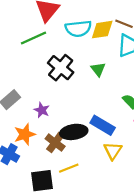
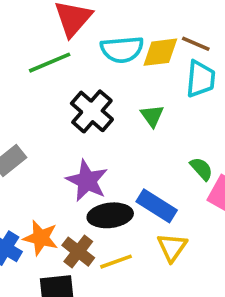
purple star: (42, 110) -> (87, 181), moved, size x1.6
orange star: (25, 134) -> (41, 238), moved, turned 30
brown cross: (55, 143) -> (78, 252), moved
yellow line: (69, 168) -> (116, 262), moved

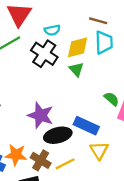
cyan semicircle: (122, 49) -> (52, 30), size x0.6
yellow diamond: (160, 52) -> (78, 47), moved
black cross: (92, 111) -> (44, 54), moved

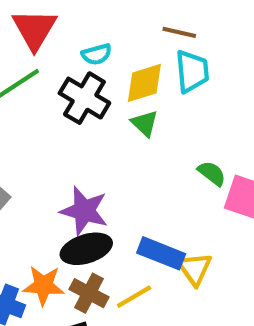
blue rectangle: (86, 126) -> (161, 253), moved
black ellipse: (58, 135) -> (86, 249), moved

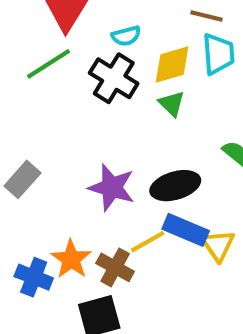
black ellipse: (86, 249) -> (175, 186), moved
orange star: (44, 285) -> (71, 259), turned 30
yellow line: (134, 297) -> (148, 242), moved

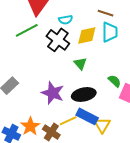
green triangle: (172, 104) -> (80, 64), moved

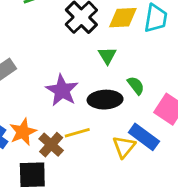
green semicircle: (115, 81) -> (136, 85), moved
blue rectangle: (87, 116) -> (144, 137), moved

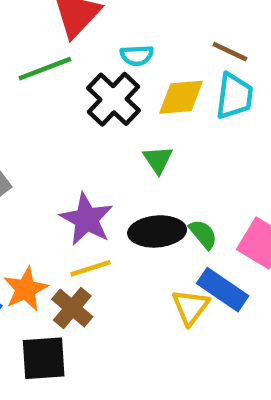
green semicircle: (136, 85) -> (203, 234), moved
yellow line: (77, 133) -> (90, 268), moved

